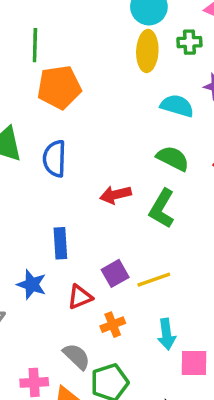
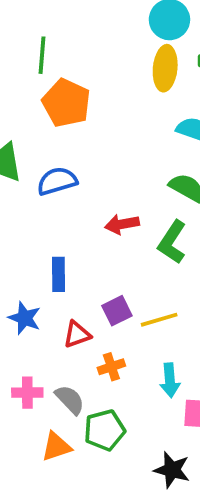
orange pentagon: (59, 87) -> (66, 103), turned 30
blue semicircle: (55, 159) -> (57, 181), turned 69
pink cross: (34, 382) -> (27, 393), moved

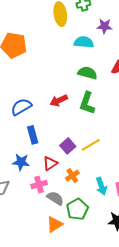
blue semicircle: (57, 181) -> (21, 107), moved
cyan arrow: (170, 380) -> (101, 186), moved
pink cross: (27, 393) -> (39, 185), moved

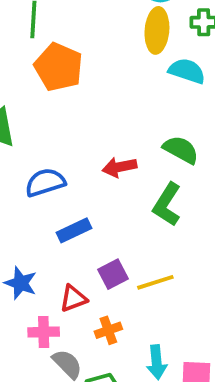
cyan semicircle: (84, 42) -> (187, 71), moved
red arrow: (59, 101) -> (119, 167), moved
blue rectangle: (33, 135) -> (74, 230), moved, turned 66

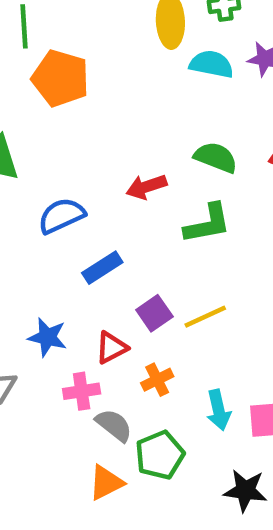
green L-shape: (167, 204) -> (208, 224), turned -126

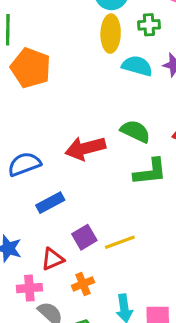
red arrow: (146, 187) -> (85, 148), size x1.4
green L-shape: (208, 224) -> (150, 172), moved

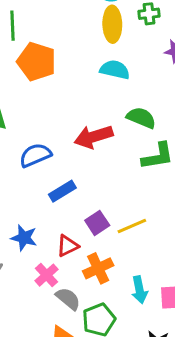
cyan semicircle: (137, 66) -> (115, 70), moved
orange cross: (83, 284) -> (98, 268), size x1.4
pink cross: (29, 288) -> (46, 275), turned -35

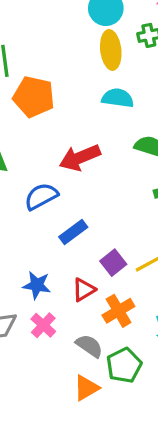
red arrow: (94, 137) -> (80, 158), moved
pink cross: (46, 275) -> (43, 325), moved

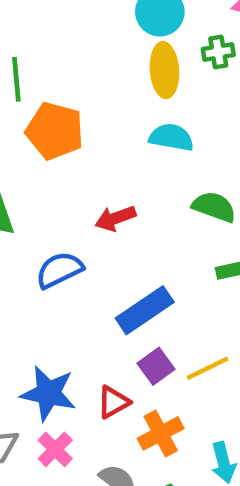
red arrow: (80, 158) -> (115, 218), size x0.7
blue rectangle: (73, 232) -> (145, 310), moved, size x1.4
blue star: (37, 285) -> (48, 393), size x1.4

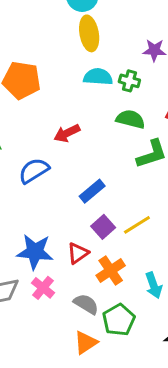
green cross: (218, 52) -> (129, 81), moved, turned 30
blue rectangle: (145, 310) -> (92, 191), size x0.7

